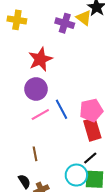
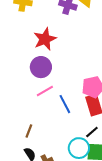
blue line: (62, 109) -> (65, 104), moved
brown line: (35, 154) -> (29, 131), moved, turned 32

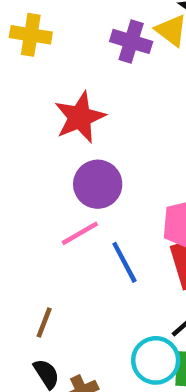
purple circle: (41, 67) -> (98, 184), moved

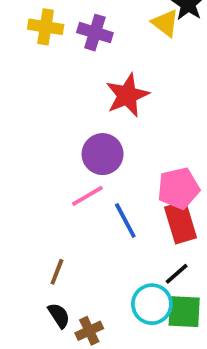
purple cross: (131, 41) -> (95, 33), moved
red star: (80, 117) -> (127, 95), moved

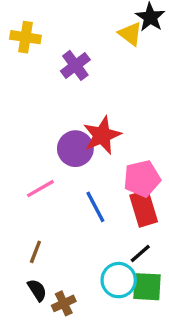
purple cross: (95, 33) -> (75, 65), moved, turned 36
red star: (127, 95) -> (102, 135), moved
pink line: (87, 196) -> (40, 189), moved

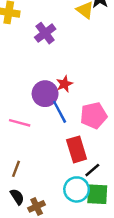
red star: (102, 135) -> (64, 84), size x0.6
pink line: (40, 189) -> (20, 123), turned 45
blue line: (95, 207) -> (60, 112), moved
red rectangle: (144, 209) -> (77, 149), moved

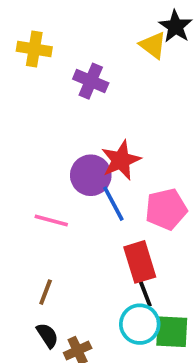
purple cross: (45, 33) -> (91, 81), turned -30
red star: (64, 84) -> (121, 160), size x1.5
black line: (92, 170) -> (145, 294), moved, turned -70

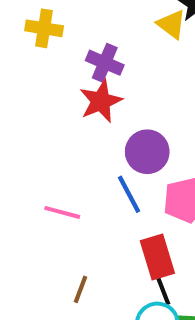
red star: (121, 160) -> (101, 101), moved
purple circle: (91, 175) -> (147, 152), moved
brown line: (46, 292) -> (80, 289), moved

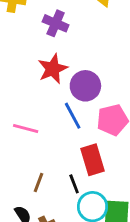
red star: (101, 101) -> (53, 69), moved
black line: (163, 291) -> (74, 184), moved

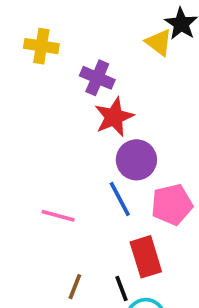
red star: (53, 69) -> (114, 117), moved

